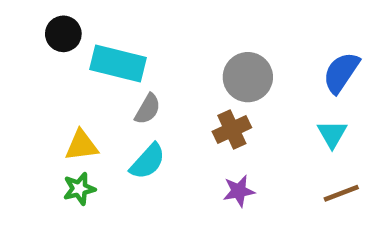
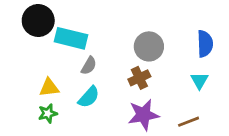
black circle: (63, 34) -> (38, 21), size x1.5
blue semicircle: (341, 73) -> (205, 44), turned 144
purple star: (239, 191) -> (143, 115), size x1.6
brown line: (341, 193) -> (189, 122), moved

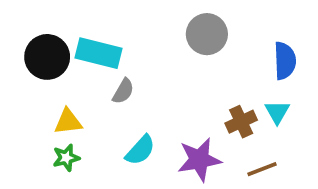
black circle: (38, 21) -> (47, 57), moved
gray circle: (149, 46) -> (207, 34), moved
brown cross: (139, 78) -> (241, 122), moved
cyan semicircle: (89, 97) -> (140, 150), moved

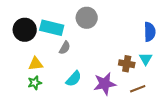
gray circle: (207, 34) -> (87, 18), moved
brown cross: (241, 122) -> (127, 64), turned 35

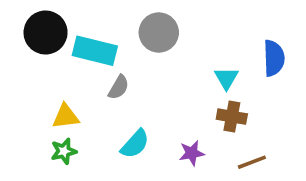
black circle: (25, 30) -> (46, 33), moved
cyan triangle: (146, 59) -> (226, 78), moved
purple star: (105, 84) -> (192, 153), size x0.6

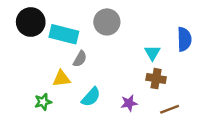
yellow triangle: (66, 117) -> (61, 79), moved

